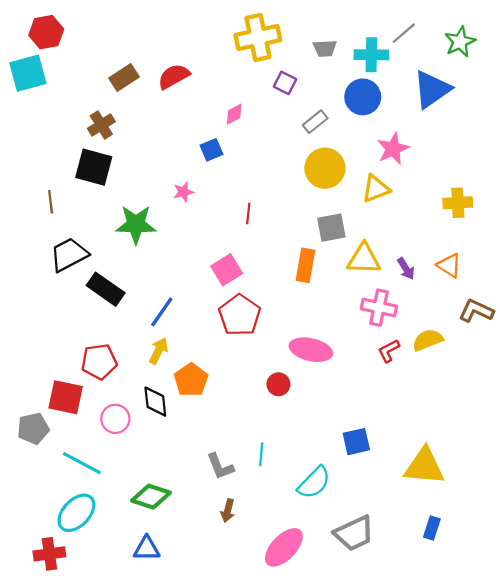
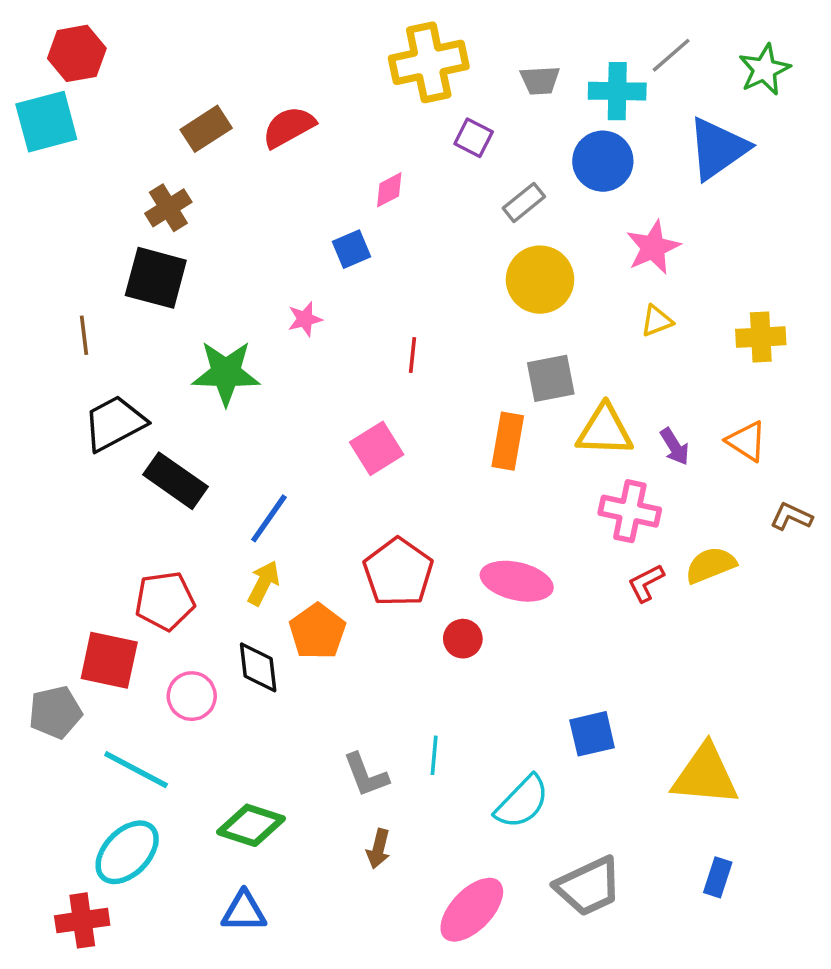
yellow triangle: (376, 189) -> (657, 321), moved, size x0.7
brown L-shape: (476, 311) -> (791, 517), size x0.7
red pentagon: (240, 315) -> (398, 572), moved

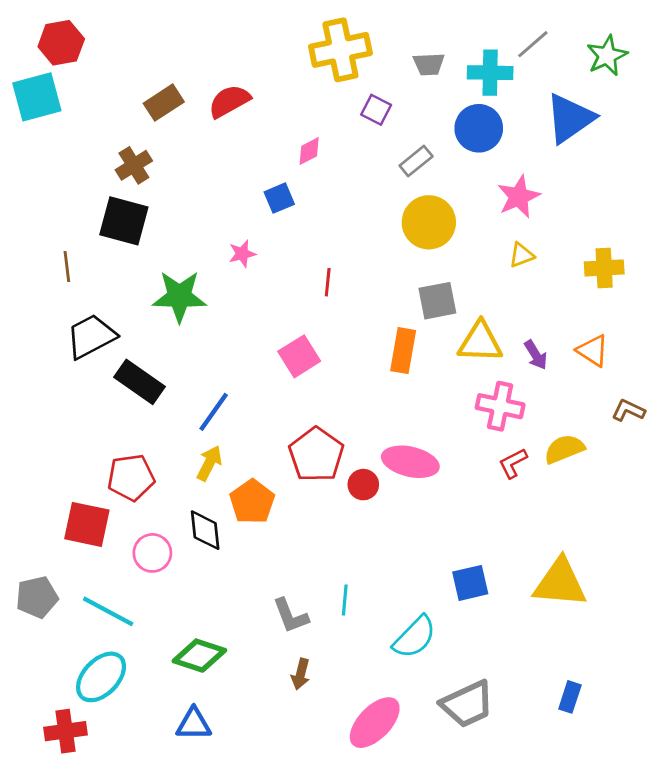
red circle: (463, 639) -> (363, 485), moved
gray pentagon: (55, 712) -> (37, 597), moved
yellow triangle: (705, 775) -> (560, 583), moved

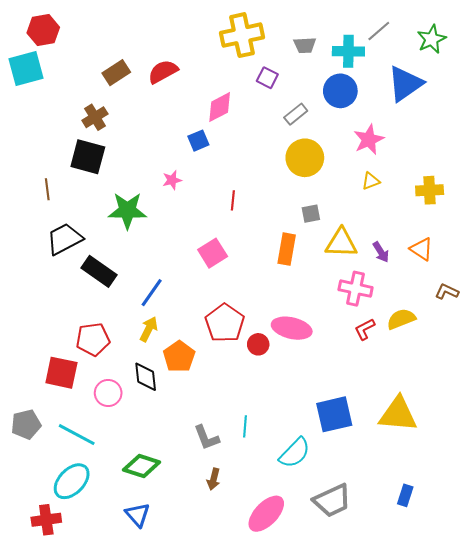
pink diamond: (309, 151) -> (220, 107), size x1.5
gray square: (437, 301) -> (311, 214), size x0.7
blue square: (470, 583) -> (334, 414), size x1.4
blue triangle: (194, 724) -> (138, 515), turned 48

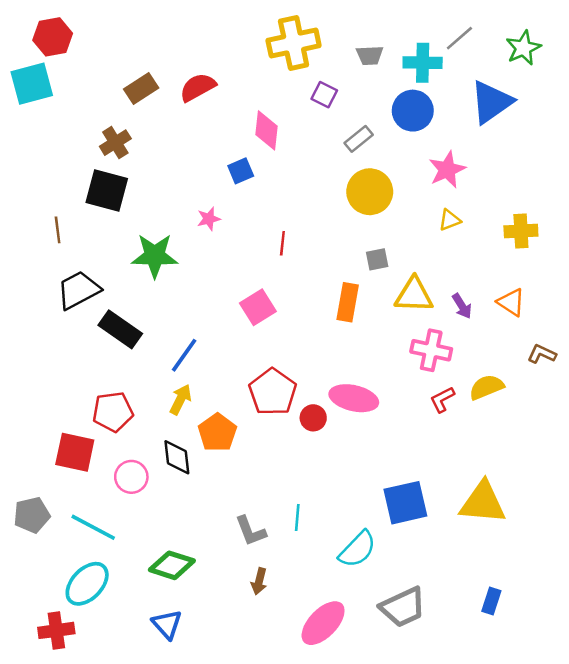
pink diamond: (220, 107) -> (267, 130), turned -56

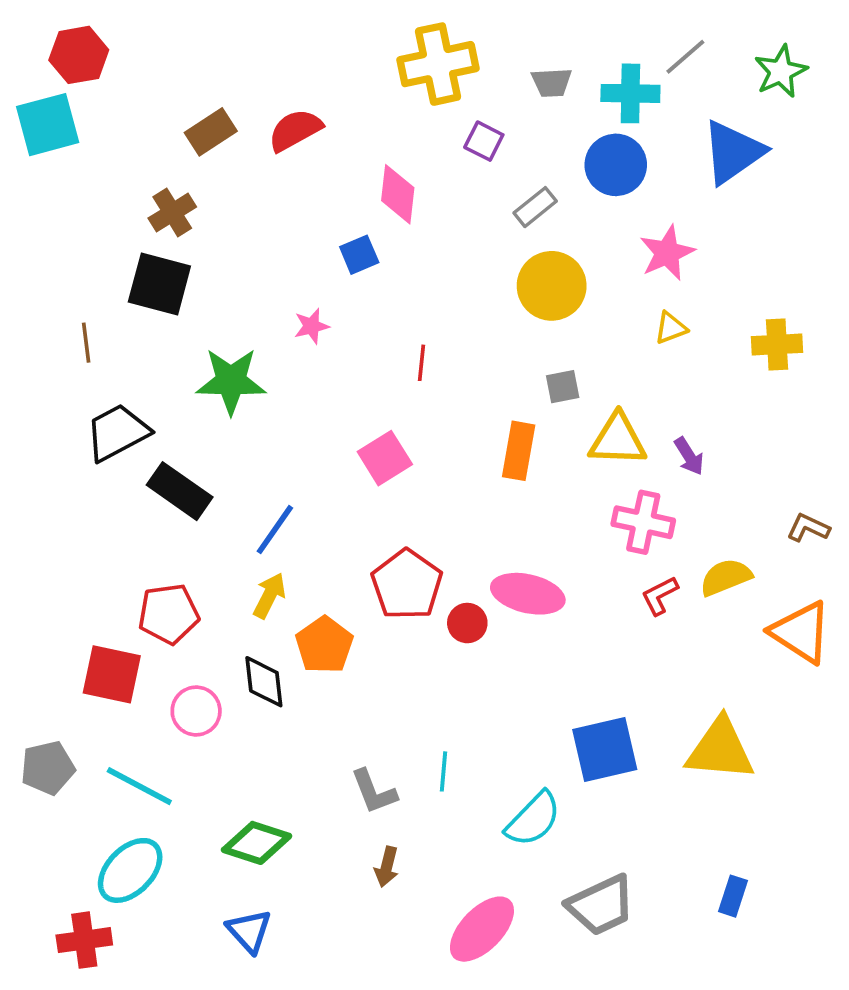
orange triangle: (511, 302) -> (801, 632), moved, size x1.5

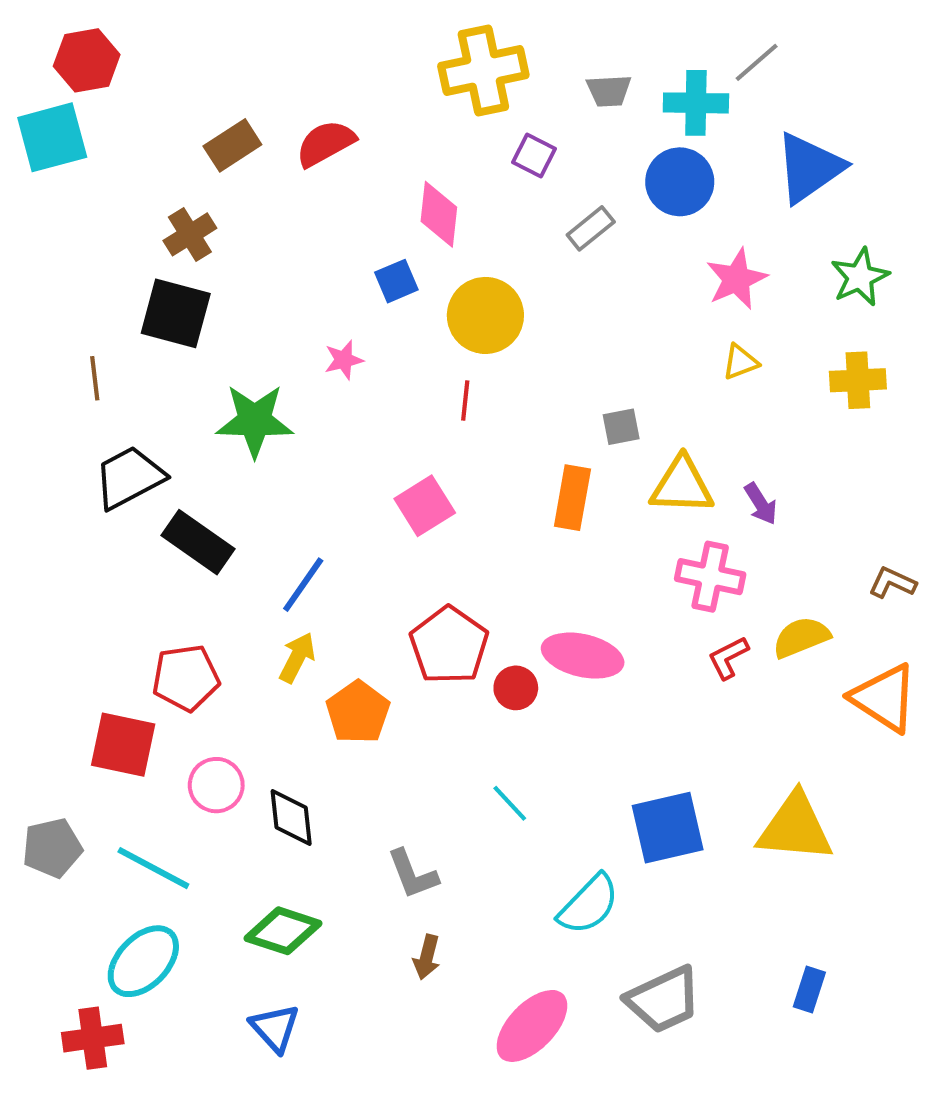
green star: (781, 71) -> (860, 277), moved
yellow circle: (552, 286) -> (485, 315), moved
black diamond: (264, 682) -> (291, 817), moved
cyan line: (443, 771) -> (510, 803), moved, turned -48

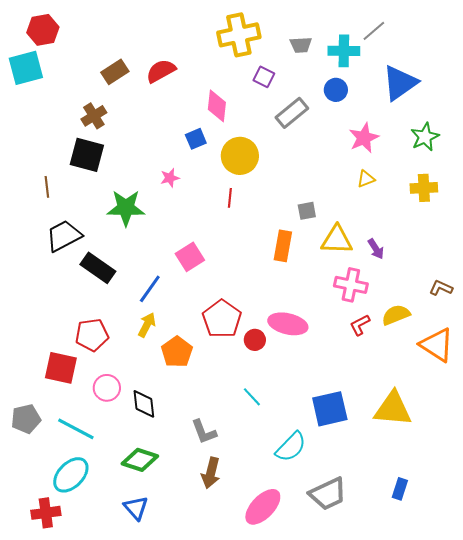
blue circle: (680, 182) -> (336, 90), size x0.7
gray rectangle: (591, 228) -> (292, 113), size x1.4
pink square: (425, 506) -> (190, 257), moved
brown arrow: (427, 957) -> (211, 473), size x1.4

